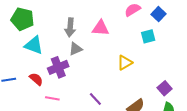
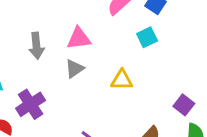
gray triangle: (76, 49) -> (74, 69), moved
yellow triangle: (125, 63) -> (122, 80), turned 42

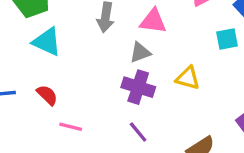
purple cross: (31, 104) -> (138, 87), moved, turned 36

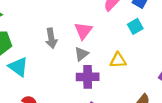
pink triangle: (153, 21) -> (83, 31), turned -42
cyan triangle: (47, 42) -> (18, 67), turned 30

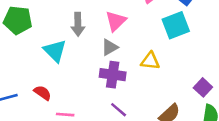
cyan square: (135, 26) -> (176, 25), size x1.5
cyan triangle: (18, 67) -> (55, 51), moved

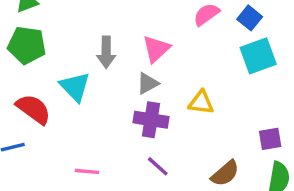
cyan square: (176, 25) -> (258, 56), moved
purple square: (203, 87) -> (270, 139), turned 36
red semicircle: (43, 93) -> (33, 109), moved, size x1.5

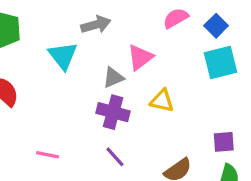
pink triangle: (156, 49) -> (140, 57), moved
gray arrow: (106, 52) -> (96, 25), moved, turned -112
cyan triangle: (75, 87) -> (63, 56), moved

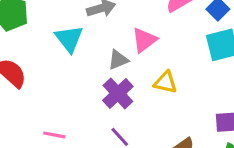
purple cross: (113, 112) -> (118, 93), turned 32

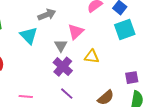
gray triangle: (118, 60) -> (61, 46), turned -32

